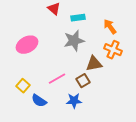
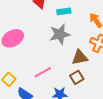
brown square: (83, 81) -> (77, 77), moved

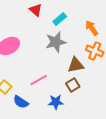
cyan rectangle: (64, 11) -> (60, 19), turned -32

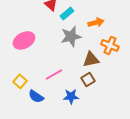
cyan rectangle: (60, 19) -> (67, 13), moved
orange arrow: (92, 28) -> (96, 22), moved, turned 112

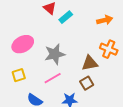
orange arrow: (96, 22) -> (105, 20), moved
gray star: (71, 36) -> (55, 54), moved
yellow square: (20, 81) -> (19, 75), moved, turned 32

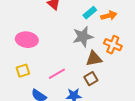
cyan rectangle: (66, 17) -> (90, 13), moved
pink ellipse: (23, 44) -> (27, 40), turned 35
gray star: (55, 54) -> (83, 37), moved

